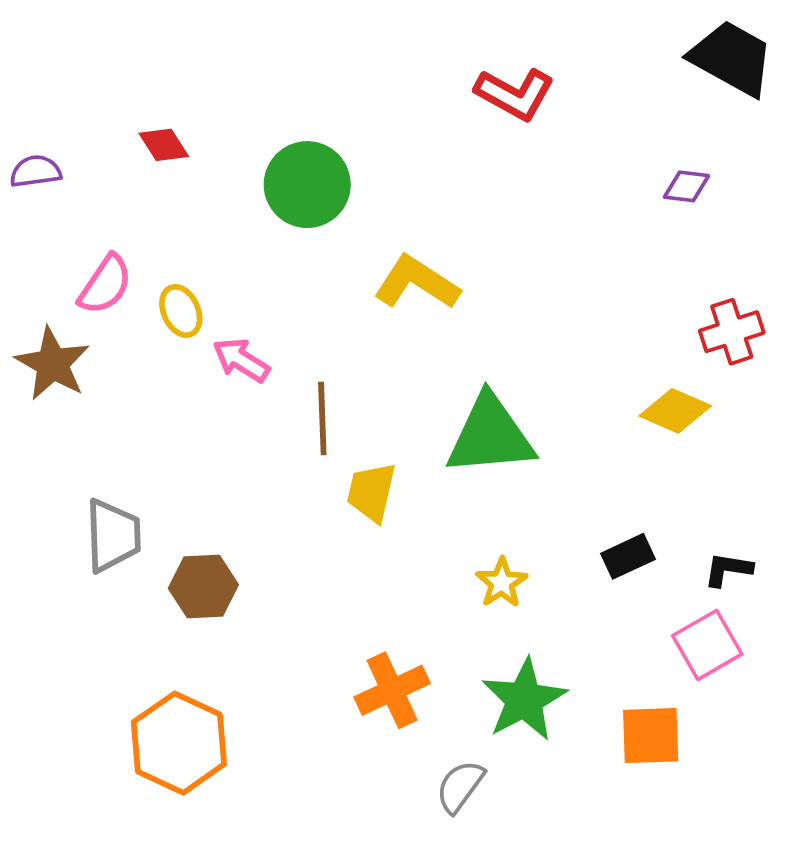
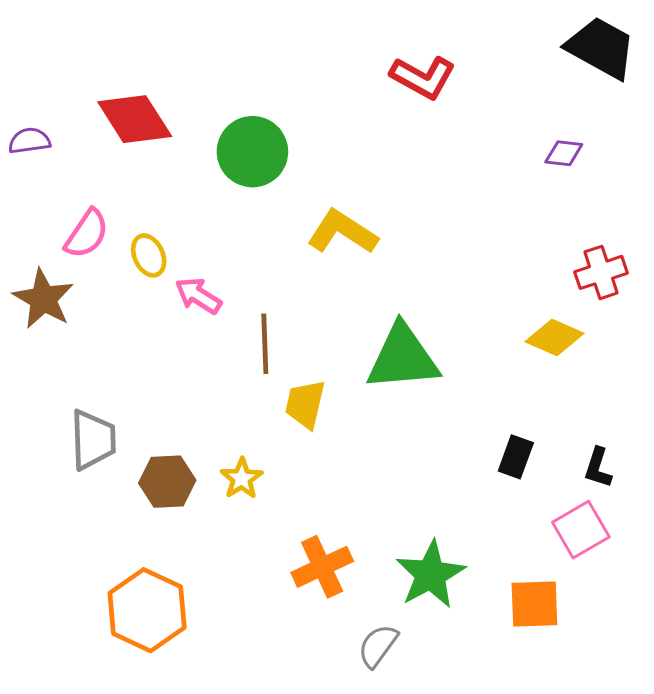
red diamond: (164, 145) -> (135, 119), size x1.8
black rectangle: (628, 556) -> (516, 457), turned -45
black L-shape: (728, 569) -> (598, 468), turned -81
yellow star: (502, 583) -> (242, 479), moved

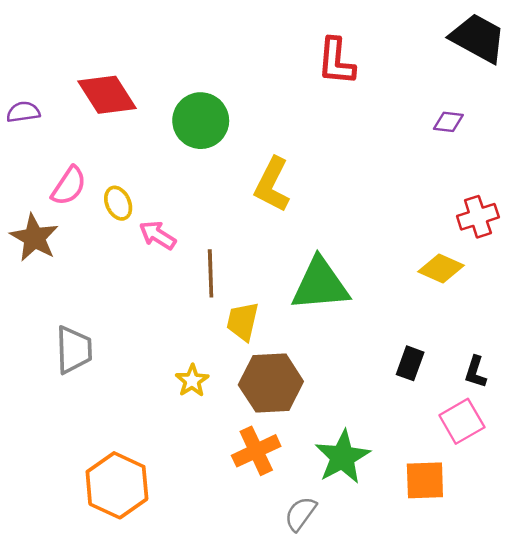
red L-shape: (423, 77) -> (336, 61), turned 66
yellow L-shape: (342, 232) -> (272, 185), turned -96
brown hexagon: (167, 482) -> (271, 383), moved, size x1.4

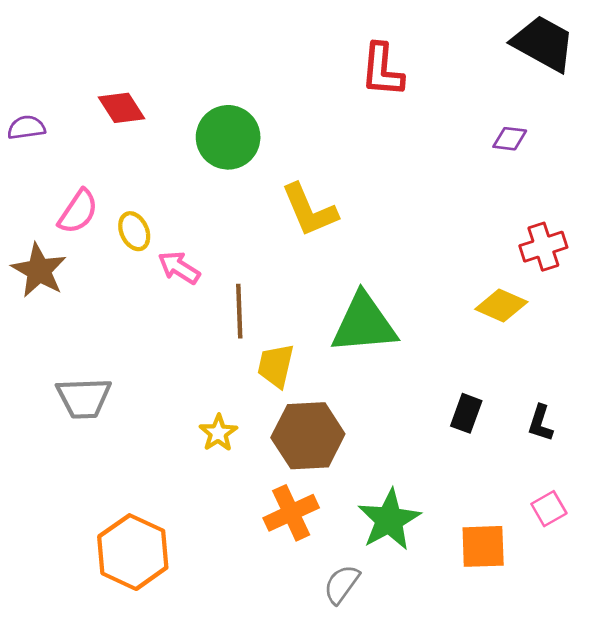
red diamond: (107, 95) -> (122, 108), size x0.7
yellow L-shape: (272, 185) -> (309, 210), turned -50
gray trapezoid: (74, 350) -> (84, 398), turned 90
pink square: (462, 421) -> (549, 509), moved, size x0.7

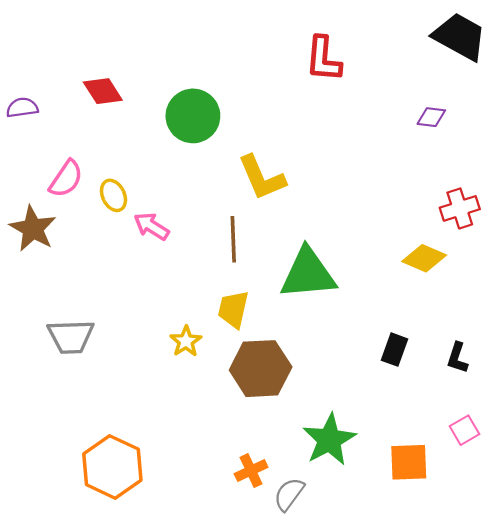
brown line: (239, 311) -> (233, 239), moved
yellow star: (218, 433) -> (186, 341), moved
orange cross: (291, 513) -> (251, 471), moved, size x0.7

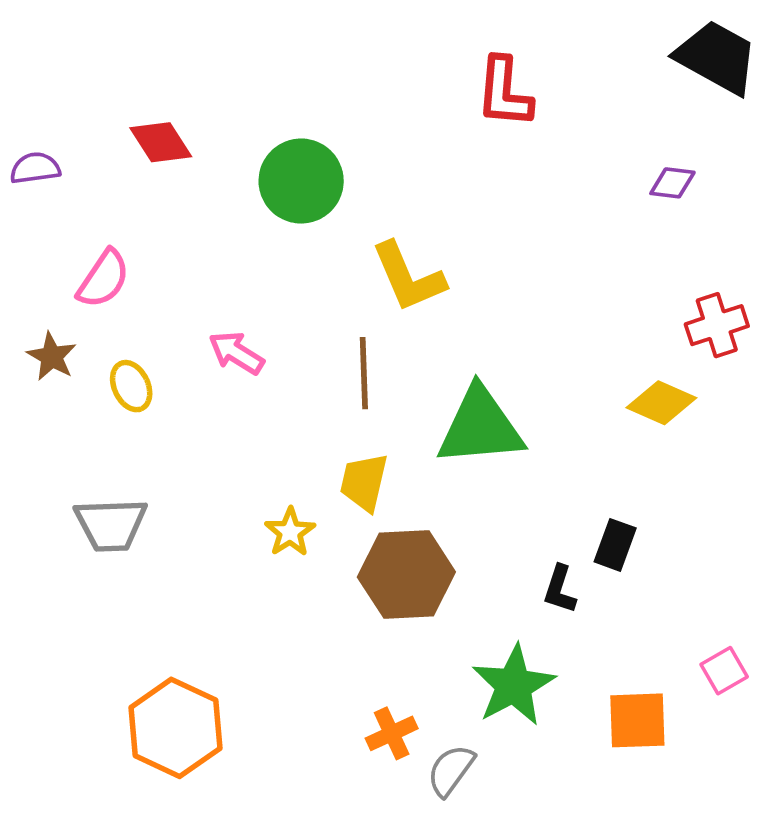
yellow ellipse: (113, 195) -> (131, 386), moved
brown star: (33, 229) -> (52, 357), size x0.7
black L-shape: (457, 358) -> (560, 589), moved

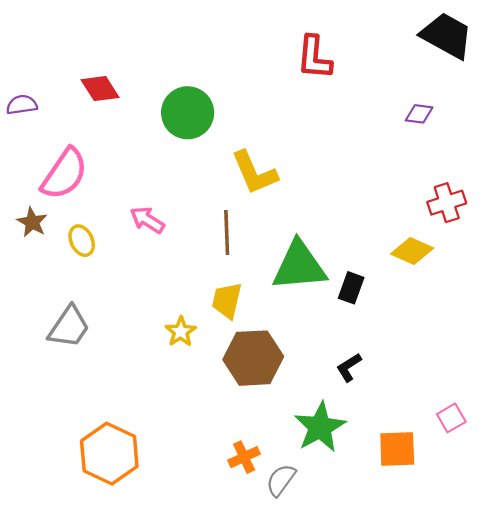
pink semicircle: (103, 279) -> (64, 174), size x1.4
gray trapezoid: (111, 525) -> (69, 327), turned -54
black rectangle: (615, 545) -> (351, 288), moved
black L-shape: (560, 589) -> (349, 367), turned 40

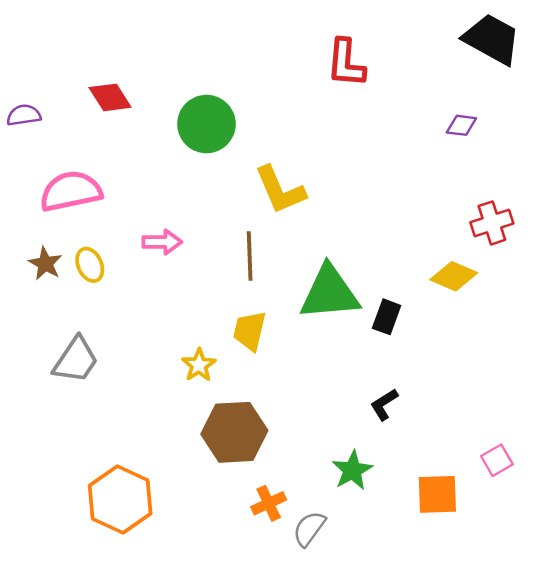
pink semicircle: (64, 174) -> (71, 191), turned -136
pink arrow: (147, 220) -> (162, 242), turned 148
brown star: (32, 222) -> (45, 264), moved
brown hexagon: (253, 358) -> (234, 432), moved
green star: (320, 427) -> (352, 470), size x0.7

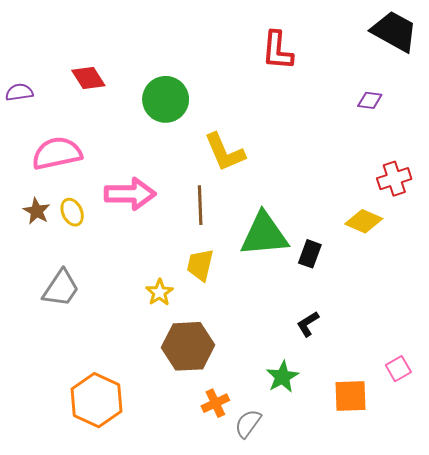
pink arrow: (162, 242) -> (130, 194), size x1.6

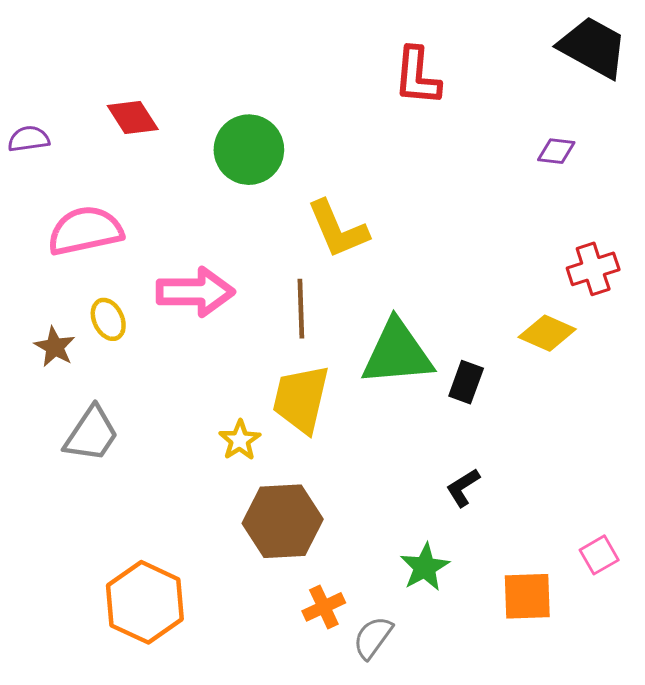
brown star: (37, 211) -> (55, 347), moved
yellow trapezoid: (200, 265) -> (301, 399), size x1.4

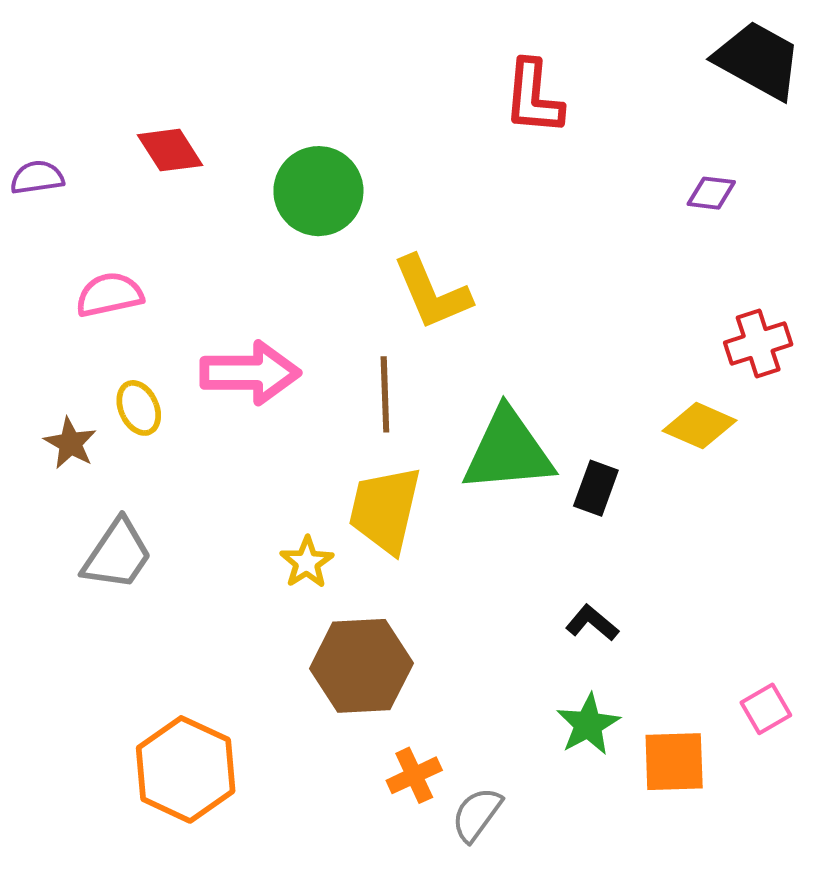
pink semicircle: (85, 231) -> (109, 295), size x0.7
black L-shape: (463, 488) -> (592, 623), turned 72
green star: (425, 567) -> (588, 725), moved

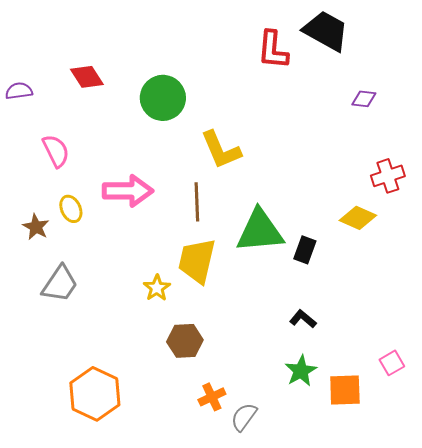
black trapezoid: (758, 60) -> (326, 31), moved
pink semicircle: (109, 295) -> (56, 151), turned 76
brown hexagon: (361, 666) -> (185, 341), size x0.7

